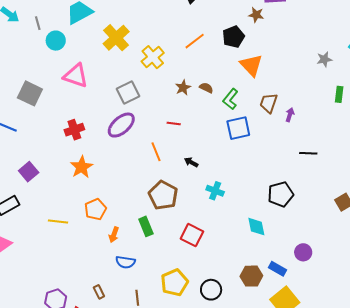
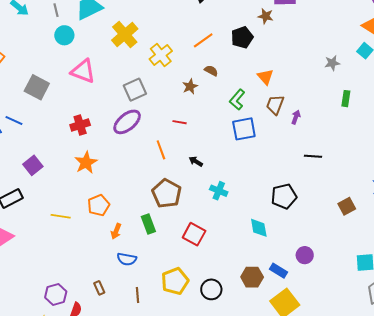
gray line: (38, 23) -> (56, 10), moved
orange triangle: (251, 65) -> (265, 77), moved, size x0.7
brown semicircle: (206, 88) -> (211, 71), moved

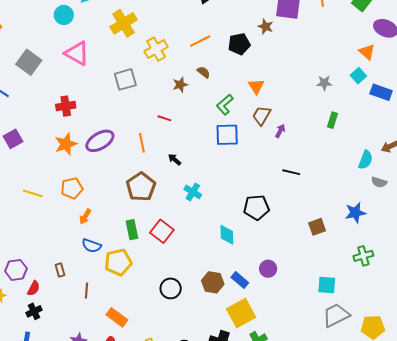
purple ellipse: (127, 122) -> (100, 141), moved
green rectangle: (148, 224) -> (132, 230), moved
yellow pentagon: (175, 281) -> (118, 262), moved
brown line: (137, 295) -> (87, 291), moved

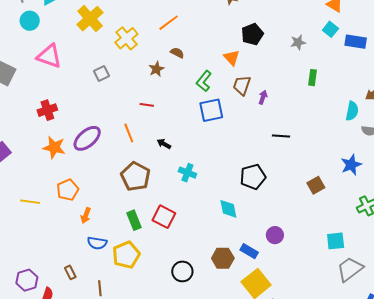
black pentagon: (239, 44) -> (252, 34), moved
gray square: (125, 79) -> (101, 73), size x0.7
orange star: (66, 144) -> (54, 147), turned -30

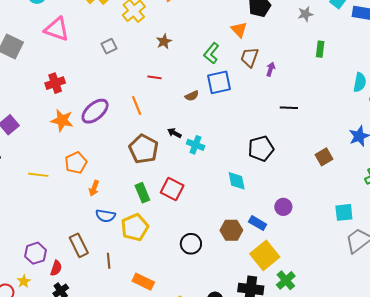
brown semicircle: (177, 53) -> (192, 96), moved, turned 128
black arrow: (164, 144) -> (174, 133), moved
brown rectangle: (70, 272) -> (79, 245), size x1.6

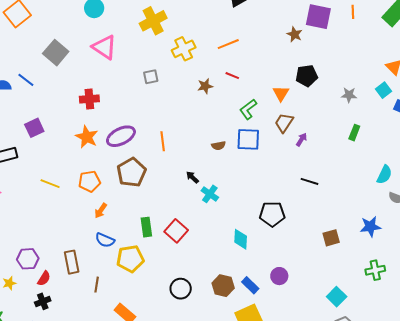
red line: (154, 77) -> (232, 76), moved
brown pentagon: (144, 149) -> (132, 172), moved
cyan square: (344, 212) -> (337, 297), turned 36

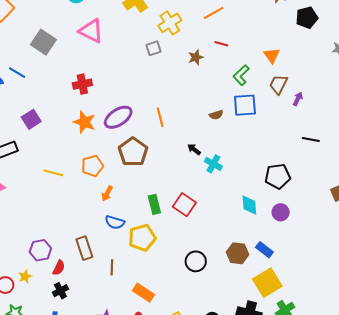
black pentagon: (307, 76) -> (307, 18), moved
gray square: (151, 77) -> (154, 48), moved
purple circle: (279, 276) -> (281, 212), moved

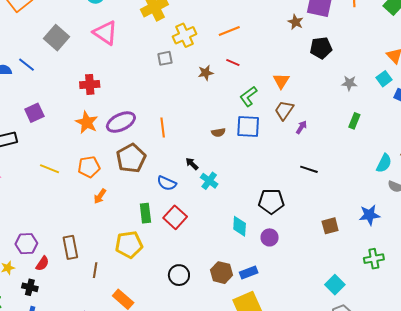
blue semicircle: (115, 222) -> (167, 183), moved
blue rectangle: (264, 250) -> (249, 272), turned -66
black cross: (60, 291) -> (30, 287), moved, turned 35

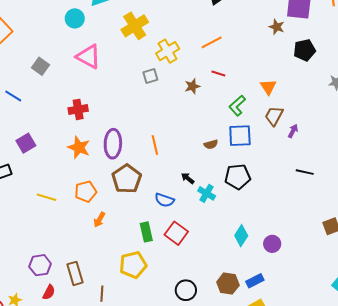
gray square: (57, 38) -> (40, 66), size x0.7
purple ellipse: (121, 122) -> (113, 144), turned -56
black pentagon: (271, 201) -> (238, 177), moved
cyan diamond: (240, 226) -> (241, 236), turned 35
purple hexagon: (26, 244) -> (40, 265), moved

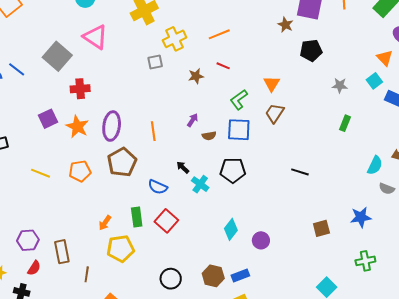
gray square: (40, 66) -> (57, 56), moved, size x1.6
purple arrow: (293, 131) -> (193, 120), moved
purple square: (26, 143) -> (48, 119), moved
orange arrow: (99, 220) -> (105, 223), moved

